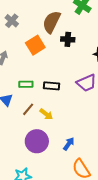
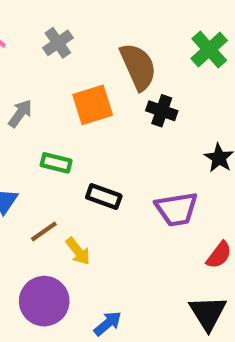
brown semicircle: (52, 22) -> (138, 67), turned 115
green rectangle: (26, 84) -> (56, 163), moved

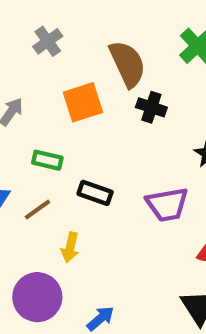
brown line: (44, 231) -> (37, 210), moved
yellow arrow: (78, 251) -> (70, 247), turned 52

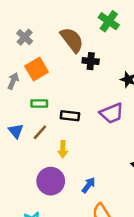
orange square: (83, 102) -> (37, 69), moved

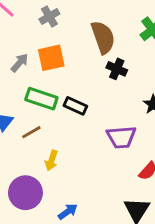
green rectangle: (39, 104) -> (41, 99), size x1.5
black rectangle: (70, 116) -> (75, 106), moved

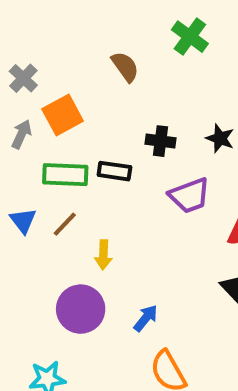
gray cross: (49, 17) -> (23, 78), moved
brown semicircle: (103, 37) -> (125, 67), size x0.7
black cross: (117, 69) -> (161, 141), moved

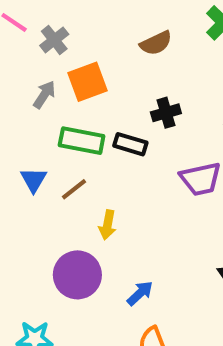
brown semicircle: (125, 67) -> (156, 43), turned 92
black cross: (161, 141) -> (166, 113), moved, turned -32

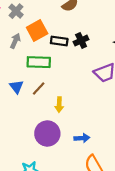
black rectangle: (130, 144) -> (59, 41), moved
blue arrow: (140, 293) -> (82, 138), turned 48

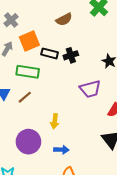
yellow arrow: (59, 105) -> (55, 121), moved

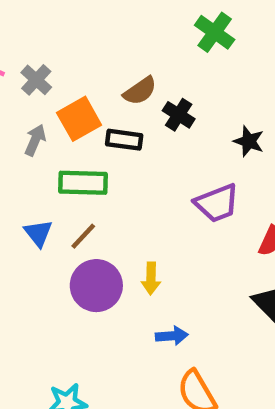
brown semicircle: (64, 19) -> (140, 91), moved
black cross: (71, 55) -> (179, 115), moved, turned -32
purple circle: (28, 142) -> (96, 286), moved

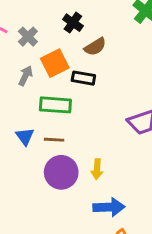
black cross: (179, 115) -> (73, 23), moved
brown line: (83, 236) -> (54, 140), turned 48
blue arrow: (172, 336) -> (109, 207), size x1.5

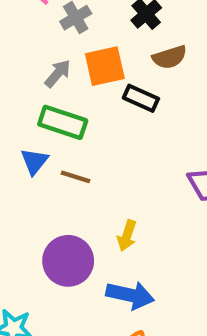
green rectangle: (55, 105) -> (63, 122), moved
purple circle: (61, 172) -> (68, 261), moved

